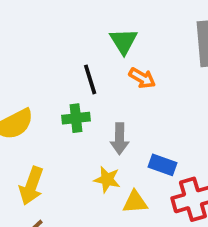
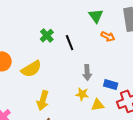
green triangle: (124, 41) -> (96, 16), moved
orange arrow: (142, 78) -> (108, 36), moved
green cross: (76, 118) -> (47, 36), moved, turned -32

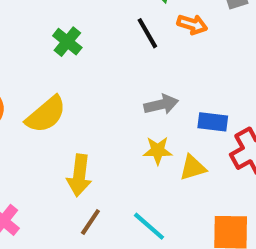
black line: (70, 43) -> (147, 33), moved
gray arrow: (87, 72) -> (161, 104), turned -91

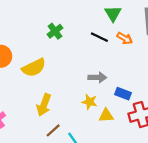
black line: (147, 33) -> (99, 37), turned -48
brown line: (90, 222) -> (53, 130), moved

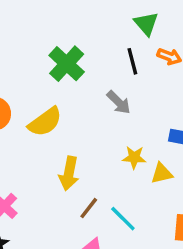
green cross: (55, 31) -> (67, 64), size x1.5
black line: (99, 37) -> (132, 61), turned 60
gray arrow: (97, 77) -> (119, 102), moved, turned 54

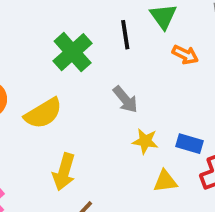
black line: (132, 61) -> (125, 35), moved
yellow star: (134, 157) -> (145, 141), moved

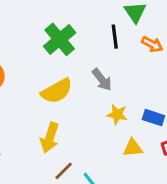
black line: (125, 35) -> (115, 37), moved
yellow semicircle: (43, 113) -> (57, 91), moved

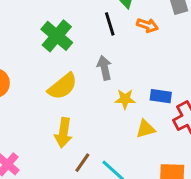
gray arrow: (102, 80) -> (104, 68), turned -145

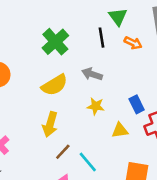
gray arrow: (104, 68) -> (92, 74), turned -66
blue rectangle: (161, 96) -> (137, 104), turned 48
yellow star: (125, 99) -> (96, 106), moved

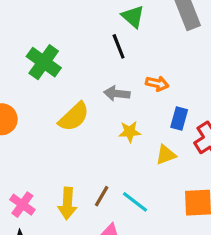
green cross: (55, 42) -> (44, 62), moved
orange arrow: (133, 43) -> (157, 83), moved
blue rectangle: (137, 104) -> (179, 119), turned 54
yellow arrow: (50, 124) -> (67, 203), moved

